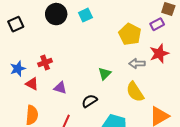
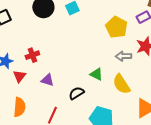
green triangle: (105, 74) -> (96, 74), moved, turned -48
red triangle: (32, 84) -> (19, 76), turned 40

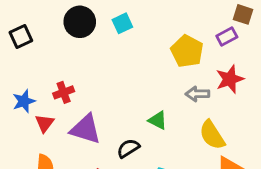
purple triangle: (47, 80) -> (86, 129), size x1.6
yellow semicircle: (121, 84) -> (212, 135), moved

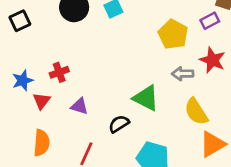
red star: (230, 79) -> (212, 60), turned -30
green triangle: (158, 120) -> (146, 98), size x1.5
purple triangle: (86, 129) -> (80, 106), size x0.6

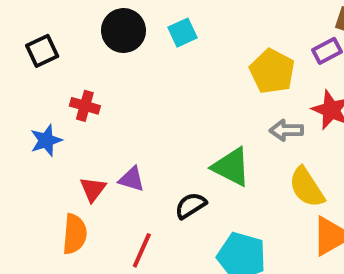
red cross: (59, 72) -> (85, 106), moved, turned 36
red triangle: (42, 101) -> (93, 189), moved

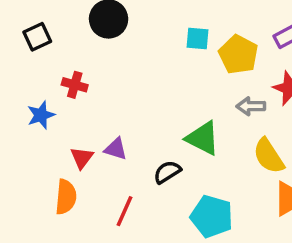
cyan square: (183, 33) -> (197, 39), moved, turned 30

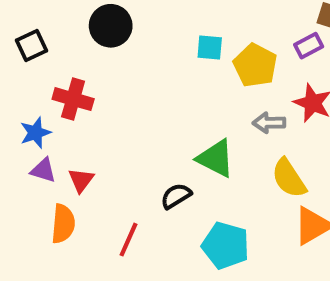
red cross: (75, 85) -> (73, 99), size x1.4
purple triangle: (116, 149) -> (43, 170), moved

